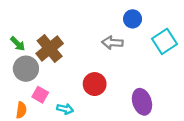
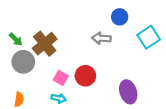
pink square: (40, 95) -> (61, 78), moved

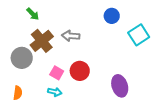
gray arrow: (101, 38) -> (71, 36), moved
green arrow: (16, 39) -> (33, 14), moved

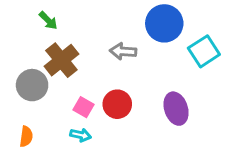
blue circle: (112, 16) -> (164, 23), size x1.6
gray arrow: (71, 36) -> (123, 51), moved
purple ellipse: (120, 86) -> (176, 109), moved

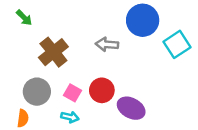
green arrow: (48, 20) -> (24, 18), moved
gray circle: (32, 85) -> (37, 92), moved
purple ellipse: (176, 109) -> (131, 108), moved, turned -44

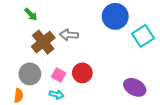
green arrow: (24, 18) -> (31, 14), moved
gray arrow: (107, 44) -> (69, 35), moved
purple ellipse: (131, 108) -> (135, 87), moved

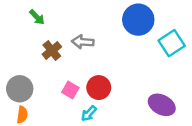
brown cross: (43, 42) -> (52, 50), size x0.7
gray circle: (30, 74) -> (20, 89), moved
cyan arrow: (57, 95) -> (89, 113), moved, turned 120

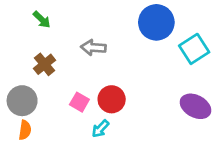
brown cross: (52, 50) -> (44, 64), moved
purple ellipse: (162, 105) -> (196, 106), moved

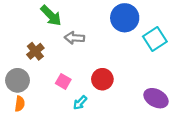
green arrow: (42, 20) -> (51, 16), moved, size x1.5
red circle: (112, 99) -> (102, 79), moved
purple ellipse: (196, 106) -> (156, 98), moved

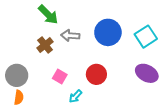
blue circle: (125, 18) -> (108, 32), moved
brown cross: (35, 51) -> (45, 45), moved
purple ellipse: (156, 98) -> (147, 73), moved

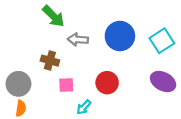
brown cross: (45, 45) -> (50, 61), moved, turned -35
pink square: (60, 76) -> (66, 85), turned -32

